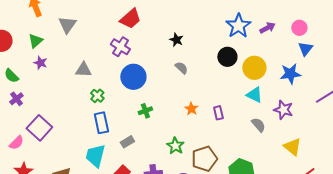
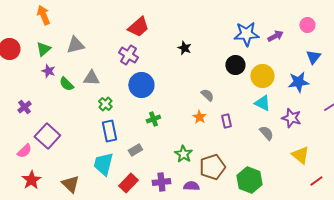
gray triangle: (67, 25) -> (75, 45), moved, turned 42
blue star: (238, 26) -> (246, 34), turned 30
pink circle: (299, 28) -> (307, 25), moved
gray semicircle: (181, 68) -> (207, 95), moved
green semicircle: (11, 76) -> (66, 84), moved

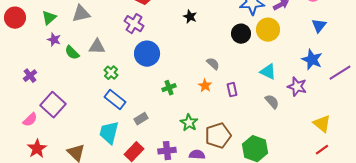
yellow circle: (262, 76) -> (268, 30), moved
blue star: (298, 82) -> (312, 60), moved, turned 30
green cross: (153, 119) -> (169, 88), moved
blue rectangle: (109, 131) -> (115, 100), turned -40
yellow triangle: (300, 155) -> (322, 124), moved

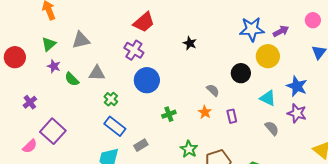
red circle: (15, 18) -> (15, 57), moved
black circle: (241, 34) -> (241, 73), moved
blue star: (312, 60) -> (297, 86), moved

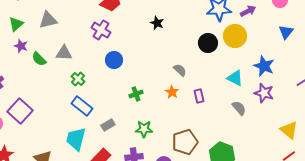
black circle: (241, 73) -> (208, 43), moved
blue circle: (147, 80) -> (114, 60), size x0.7
green star: (189, 149) -> (144, 129), moved, turned -30

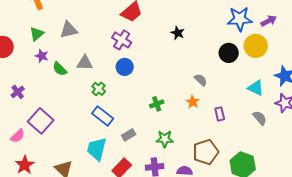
blue circle: (114, 60) -> (125, 67), moved
purple rectangle: (199, 96) -> (220, 114), moved

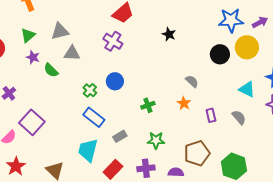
gray triangle: (85, 63) -> (72, 53), moved
blue circle: (125, 67) -> (115, 81), moved
gray semicircle: (260, 118) -> (239, 117), moved

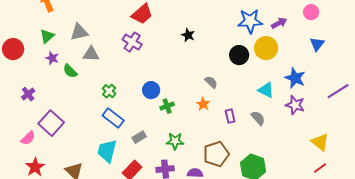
blue circle: (115, 81) -> (151, 90), moved

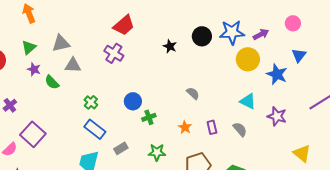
black circle: (239, 55) -> (202, 36), moved
blue star: (295, 78) -> (277, 74), moved
orange star: (203, 104) -> (185, 127), moved

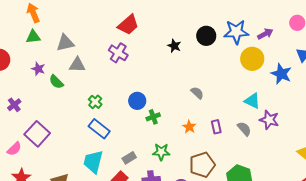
green triangle: (29, 47) -> (33, 37), moved, turned 35
purple star: (277, 116) -> (269, 120), moved
gray rectangle: (121, 148) -> (129, 158), moved

